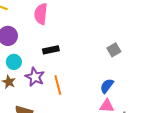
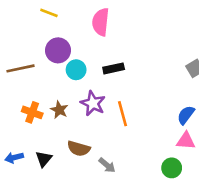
cyan circle: (14, 62) -> (76, 70), moved

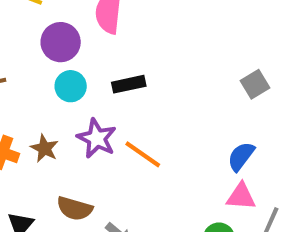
purple circle: (58, 50) -> (61, 42), moved
orange line: (123, 114) -> (143, 154), turned -40

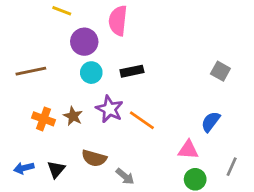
gray square: (255, 84) -> (220, 71), turned -30
pink triangle: (241, 196) -> (188, 150), moved

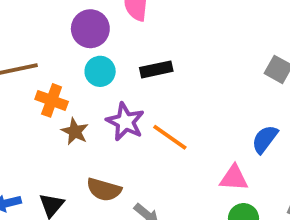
orange cross: (44, 119) -> (52, 100), moved

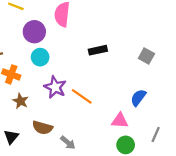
black rectangle: (156, 69) -> (98, 50), moved
brown star: (75, 131) -> (20, 101), moved

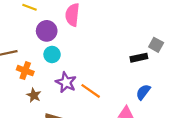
black rectangle: (98, 50) -> (139, 58), moved
gray square: (146, 56) -> (156, 45), moved

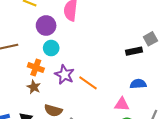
gray square: (156, 45) -> (150, 39), turned 32
orange cross: (25, 71) -> (36, 67), moved
blue semicircle: (143, 92) -> (138, 84), turned 49

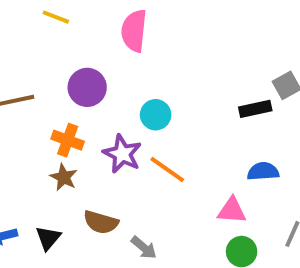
purple circle: (46, 25) -> (87, 87), moved
cyan circle: (51, 48) -> (156, 115), moved

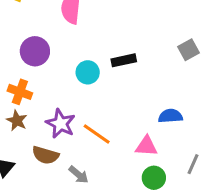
black rectangle: (255, 109) -> (124, 60), moved
purple star: (122, 154) -> (61, 124), moved
orange line: (167, 169) -> (97, 134), moved

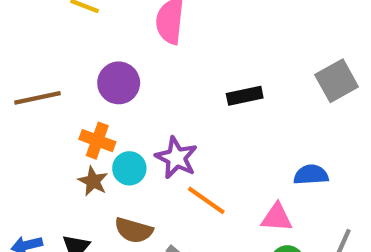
gray square: (188, 50) -> (337, 81), size x1.4
cyan circle: (88, 72) -> (129, 168), moved
purple star: (61, 124) -> (176, 158), moved

